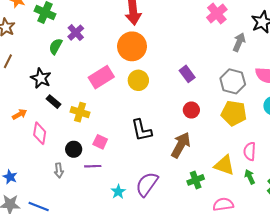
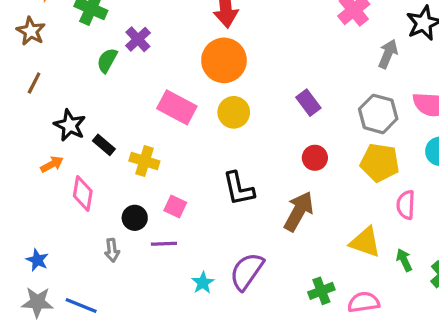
pink rectangle: (101, 77) -> (177, 107), turned 60
black star: (41, 78) -> (70, 125), moved
pink semicircle: (250, 151) -> (406, 205), moved
green cross: (196, 180) -> (321, 291), moved

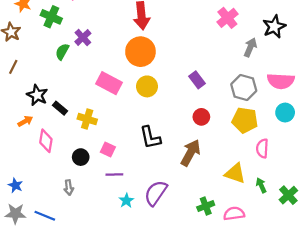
purple line: (164, 244) -> (114, 174), moved
gray arrow: (112, 250) -> (69, 188), moved

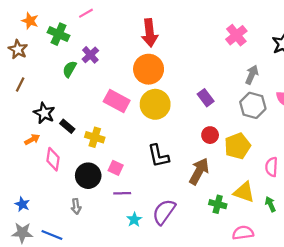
gray arrow: (250, 47) -> (252, 75), moved
yellow circle: (147, 86) -> (155, 104), size x1.4
yellow pentagon: (245, 120) -> (237, 146), moved, turned -30
black circle: (81, 157) -> (88, 176), size x1.5
green cross: (206, 206) -> (218, 204), moved, turned 35

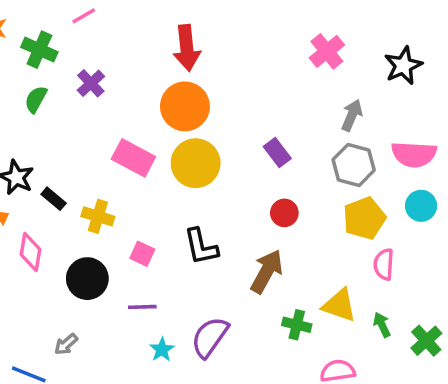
green semicircle: (69, 69) -> (36, 99), moved
yellow pentagon: (237, 146) -> (364, 218), moved
pink square: (116, 168) -> (142, 254), moved
gray arrow: (76, 206) -> (66, 344), moved, turned 56

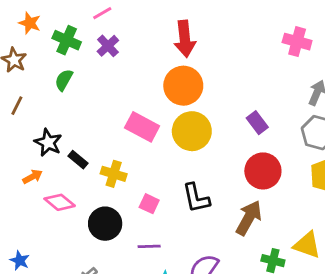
pink cross: (327, 51) -> (297, 42), turned -36
purple cross: (91, 83) -> (108, 46), moved
red circle: (284, 213) -> (263, 171), size x1.6
pink diamond: (31, 252) -> (60, 202), turned -60

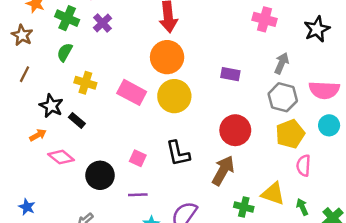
purple rectangle: (257, 123) -> (230, 74), moved, turned -42
yellow cross: (114, 174) -> (85, 83), moved

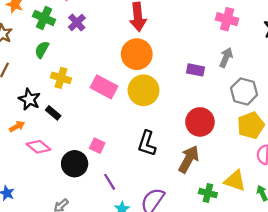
gray arrow: (282, 63) -> (226, 58), moved
black L-shape: (178, 153) -> (147, 143), turned 30
pink square: (138, 158) -> (97, 146), moved
purple line: (138, 195) -> (110, 182), turned 60

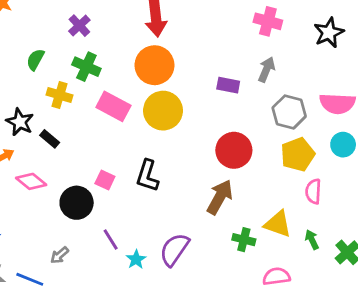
green cross: (44, 18) -> (86, 67), moved
black L-shape: (147, 143) -> (147, 176), moved
purple line: (110, 182) -> (111, 240), moved

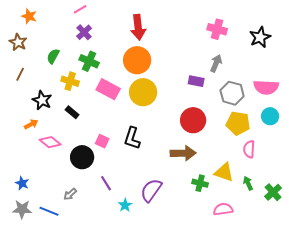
purple rectangle: (228, 85) -> (196, 81), moved
black rectangle: (50, 139) -> (72, 112), moved
yellow pentagon: (298, 155) -> (238, 123), turned 30
brown arrow: (220, 197) -> (183, 153), turned 60
cyan star: (136, 259) -> (125, 205), moved

